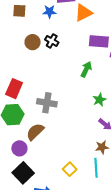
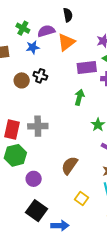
gray cross: (47, 103) -> (38, 126), moved
brown semicircle: (35, 132) -> (70, 165), moved
purple circle: (19, 148) -> (34, 179), moved

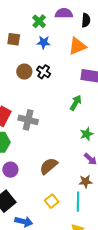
purple semicircle: (46, 31) -> (64, 13), moved

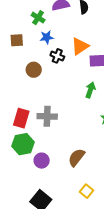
orange triangle: (77, 46) -> (80, 46), moved
black cross: (44, 72) -> (57, 56), moved
purple circle: (10, 170) -> (42, 161), moved

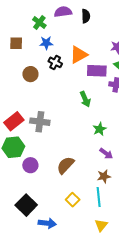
green arrow: (90, 90) -> (85, 99), turned 133
red rectangle: (21, 118) -> (14, 121), turned 30

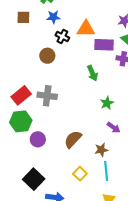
orange triangle: (79, 55) -> (86, 29), turned 30
brown circle: (30, 74) -> (47, 56), moved
brown star: (104, 176) -> (101, 150), moved

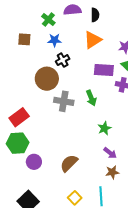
orange triangle: (86, 29) -> (93, 40), moved, turned -36
black cross: (62, 36) -> (63, 60), turned 32
brown circle: (47, 56) -> (47, 79), size x1.5
gray cross: (47, 96) -> (64, 101), moved
brown star: (101, 150) -> (112, 172), moved

